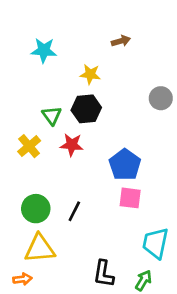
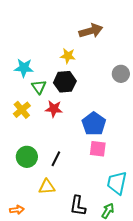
brown arrow: (121, 41) -> (91, 31), size x1.6
cyan star: (44, 50) -> (24, 68), moved
yellow triangle: (40, 248) -> (47, 187), moved, size x0.7

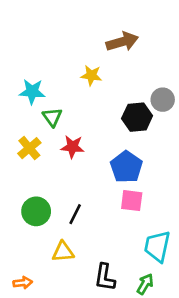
black hexagon: (65, 82) -> (137, 117), moved

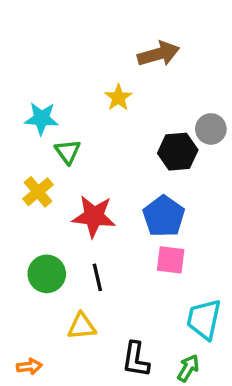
yellow star: (91, 75) -> (118, 98), turned 30
red star: (72, 147) -> (94, 216), moved, size x1.4
black line: (75, 214) -> (97, 277), turned -40

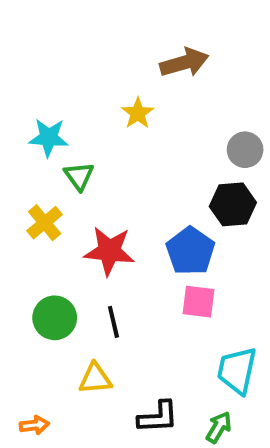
black hexagon: (178, 152) -> (233, 204), moved
black L-shape: (136, 359) -> (158, 417), turned -102

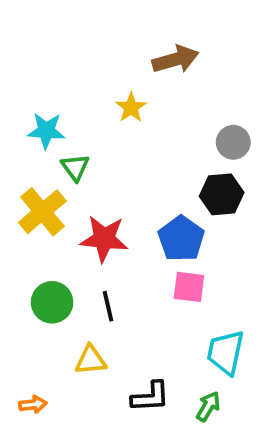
yellow cross: (45, 223) -> (42, 212), size x1.4

